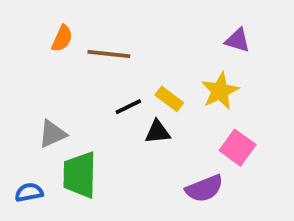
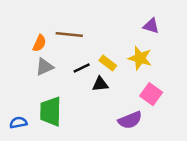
orange semicircle: (62, 38) -> (39, 43), moved
yellow star: (220, 91) -> (140, 58), turned -30
gray triangle: (52, 134) -> (44, 67), moved

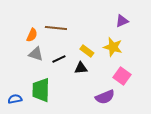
purple triangle: (151, 26) -> (122, 21), turned -40
gray triangle: (44, 67) -> (36, 54), turned 42
black line: (82, 68) -> (59, 59), moved

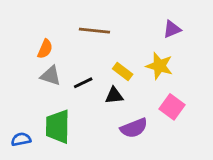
brown line: (56, 28) -> (94, 31), moved
purple semicircle: (105, 97) -> (134, 128), moved

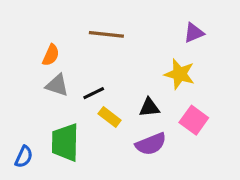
yellow rectangle: (123, 72) -> (110, 117), moved
black triangle: (114, 96) -> (149, 107), moved
blue semicircle: (21, 139) -> (24, 157), turned 126

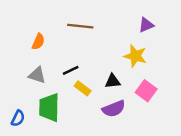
gray triangle: (57, 85) -> (37, 75), moved

